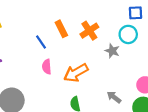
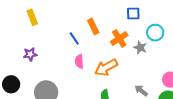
blue square: (135, 13) -> (133, 14), moved
orange cross: (89, 31) -> (119, 38), moved

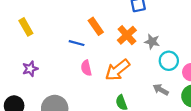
cyan circle: (155, 33) -> (169, 61), moved
blue line: (74, 38) -> (77, 43), turned -32

